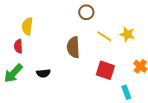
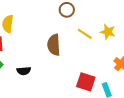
red square: (105, 70) -> (86, 82), moved

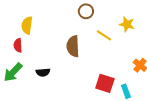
yellow star: (108, 32) -> (127, 24), moved

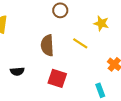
yellow line: (104, 35) -> (80, 43), moved
red square: (105, 83) -> (57, 78), moved

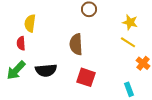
yellow line: (80, 43) -> (128, 42), moved
black semicircle: (17, 71) -> (46, 70), size x1.5

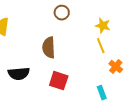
yellow line: (128, 42) -> (101, 46), turned 35

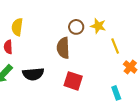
brown circle: (62, 13) -> (76, 27), moved
yellow star: (103, 26) -> (98, 26), moved

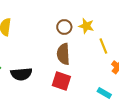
brown semicircle: (63, 48) -> (63, 54), moved
cyan rectangle: (116, 93) -> (104, 93), turned -40

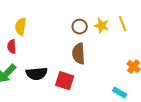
yellow line: (103, 46) -> (123, 24), moved
red square: (61, 81) -> (65, 81), moved

